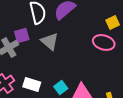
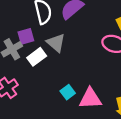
white rectangle: (32, 84) -> (37, 57), moved, turned -54

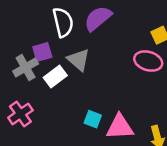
cyan square: (68, 92) -> (93, 119), turned -32

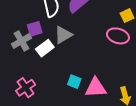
gray triangle: (79, 60) -> (63, 35), turned 48
pink cross: (20, 114) -> (26, 88), moved

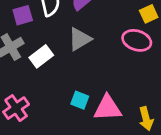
purple square: (35, 29) -> (23, 15), moved
gray triangle: (63, 35) -> (80, 39), moved

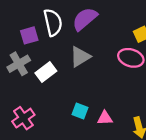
pink triangle: (108, 108) -> (105, 118), size x0.6

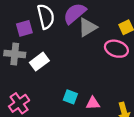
gray triangle: (80, 57) -> (88, 27), moved
gray cross: (19, 64) -> (15, 54), turned 36

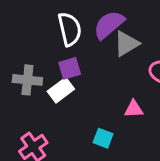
purple square: (24, 28) -> (70, 68), moved
pink triangle: (93, 103) -> (134, 109), moved

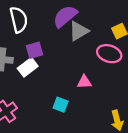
white semicircle: (70, 29) -> (19, 20), moved

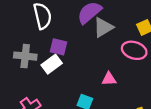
purple square: (34, 50) -> (58, 47), turned 30

